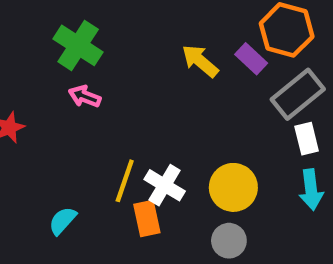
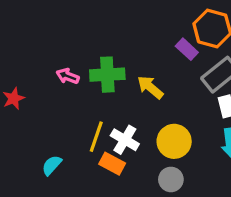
green cross: (78, 45) -> (107, 75), moved, turned -36
yellow arrow: (200, 61) -> (150, 87), moved
orange rectangle: (147, 218) -> (112, 164), turned -50

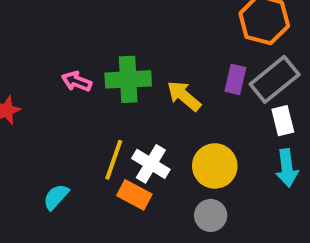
purple rectangle: (187, 49) -> (235, 79), moved, turned 60

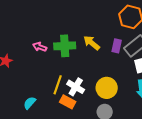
yellow arrow: (184, 96) -> (92, 43), moved

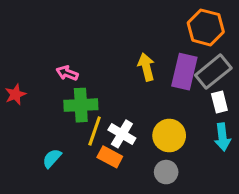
yellow arrow: (92, 43) -> (146, 67), turned 36
green cross: (65, 46) -> (81, 105), moved
purple rectangle: (117, 46) -> (184, 72), size x1.6

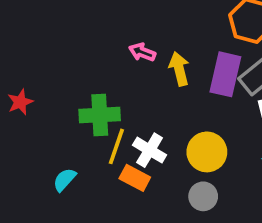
pink arrow: (67, 73) -> (142, 52), moved

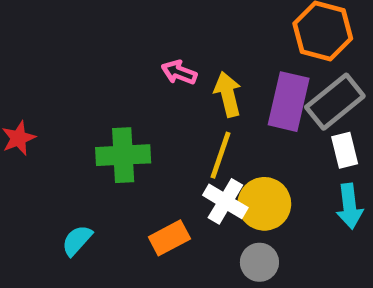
yellow line: (116, 146) -> (221, 155), moved
white cross: (150, 150) -> (225, 201), moved
orange rectangle: (135, 178) -> (169, 238), turned -56

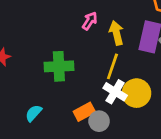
pink arrow: (179, 72) -> (90, 21), turned 102
gray circle: (259, 262) -> (99, 121), moved

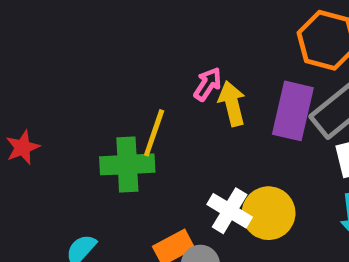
pink arrow: (90, 21) -> (208, 84), moved
yellow line: (112, 66) -> (154, 133), moved

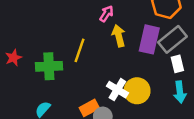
pink arrow: (208, 84) -> (106, 14), moved
green cross: (127, 164) -> (49, 66), moved

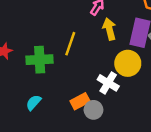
yellow circle: (137, 91) -> (128, 63), moved

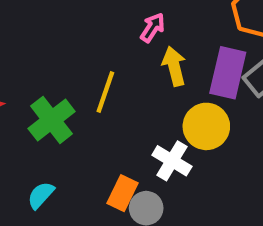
green cross: (40, 60) -> (52, 120), turned -35
orange rectangle: (80, 101) -> (122, 193), turned -36

